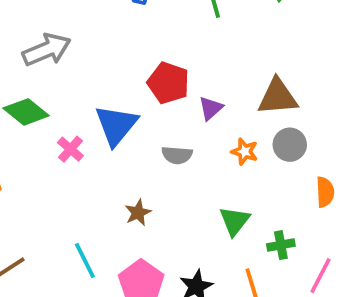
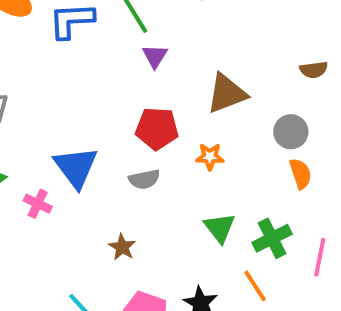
red pentagon: (168, 83) -> (157, 128), moved
purple triangle: (211, 108) -> (155, 56), moved
gray circle: (290, 145) -> (291, 132), moved
green cross: (281, 245) -> (272, 238), size x1.4

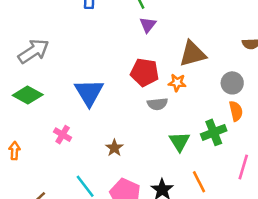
orange star: (210, 157) -> (177, 83), moved
gray semicircle: (144, 179) -> (157, 104), moved
pink cross: (38, 204) -> (63, 135), moved
green cross: (272, 238) -> (214, 132), moved

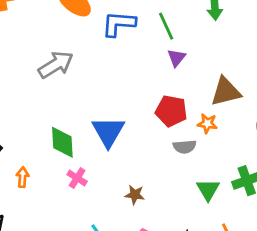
gray arrow: (34, 51) -> (56, 65), moved
green diamond: (28, 95) -> (62, 142), moved, turned 56
brown star: (114, 148) -> (135, 195), turned -30
orange arrow: (14, 151) -> (22, 177), moved

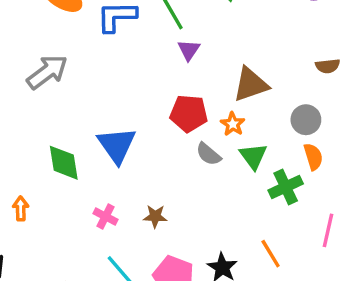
orange star: (207, 123) -> (233, 124), turned 30
gray semicircle: (185, 147) -> (208, 154), turned 50
pink cross: (77, 178) -> (105, 217), moved
green triangle: (208, 190) -> (253, 156), moved

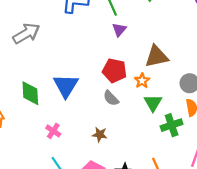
gray semicircle: (208, 154) -> (111, 98), moved
brown star: (155, 216) -> (100, 135), moved

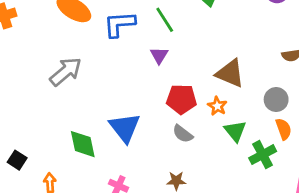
purple triangle: (119, 30) -> (159, 55), moved
brown triangle: (157, 56) -> (230, 73), turned 45

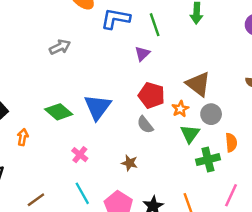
gray arrow: (66, 72) -> (60, 47), size x0.7
gray circle: (276, 100) -> (211, 114), moved
green diamond: (83, 144) -> (59, 112), turned -52

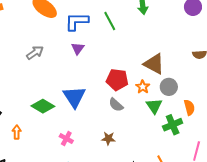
purple triangle: (142, 54) -> (78, 48), moved

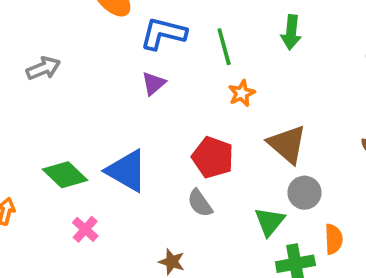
gray arrow: (35, 53) -> (43, 68), moved
orange star: (143, 87) -> (242, 93), moved
blue triangle: (74, 97) -> (127, 171), turned -40
pink cross: (66, 139) -> (85, 229), moved

